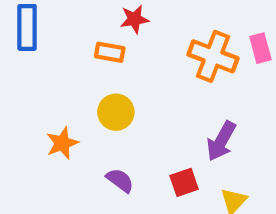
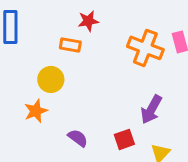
yellow circle: (116, 112) -> (51, 79), moved

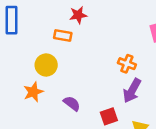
orange cross: (145, 48) -> (127, 64), moved, size x0.6
purple semicircle: (78, 138) -> (72, 103), moved

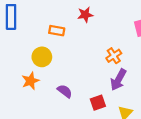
red star: (78, 15) -> (85, 15), moved
orange cross: (127, 64) -> (114, 56), turned 35

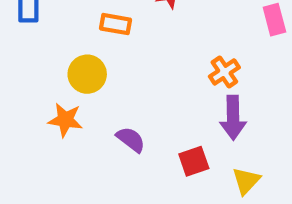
purple arrow: (118, 80) -> (233, 118), turned -30
orange star: (30, 81) -> (65, 120), turned 30

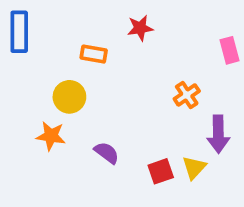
purple arrow: (233, 118) -> (218, 134), moved
yellow triangle: (246, 181) -> (194, 168), moved

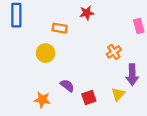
orange star: (51, 136) -> (42, 100), moved
red square: (161, 171) -> (89, 97), moved

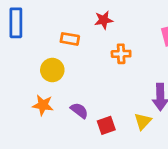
orange cross: (114, 52) -> (121, 54), moved, turned 32
orange star: (42, 100) -> (43, 105), moved

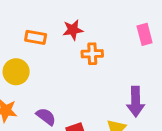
red star: (104, 20) -> (73, 30), moved

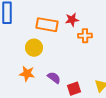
orange rectangle: (36, 37) -> (47, 25), size x1.5

